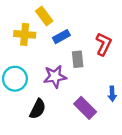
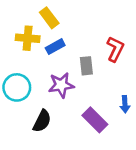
blue rectangle: (61, 37) -> (55, 47), moved

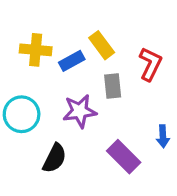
yellow rectangle: (49, 18) -> (102, 45), moved

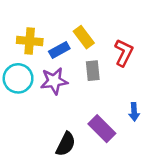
purple star: (80, 111) -> (54, 81), moved
cyan circle: (22, 114) -> (18, 78), moved
black semicircle: (55, 158) -> (66, 144), moved

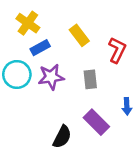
yellow cross: (30, 41) -> (28, 23), moved, turned 30
blue rectangle: (59, 50) -> (40, 48), moved
gray rectangle: (93, 71) -> (90, 79), moved

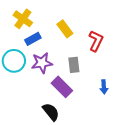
purple rectangle: (96, 122) -> (62, 87), moved
black semicircle: (62, 137) -> (51, 112), turned -66

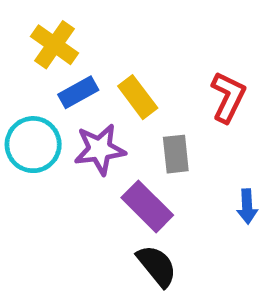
yellow rectangle: (65, 29) -> (138, 97), moved
black semicircle: (51, 112) -> (157, 266), moved

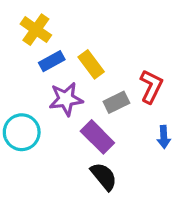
red L-shape: (228, 97) -> (151, 86), moved
cyan circle: (33, 145) -> (22, 132), moved
gray rectangle: (176, 154) -> (116, 102), turned 70

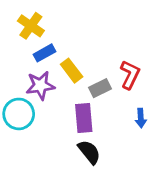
yellow rectangle: (91, 64) -> (72, 71), moved
purple star: (66, 99) -> (40, 85), moved
purple rectangle: (97, 137) -> (84, 118), turned 40

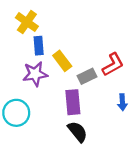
blue rectangle: (44, 53) -> (39, 46), turned -66
red L-shape: (130, 75) -> (113, 64), turned 35
cyan circle: (19, 114) -> (16, 113), moved

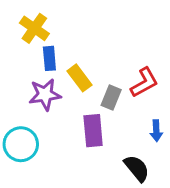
gray rectangle: (87, 76) -> (111, 98), turned -42
black semicircle: (78, 132) -> (137, 168), moved

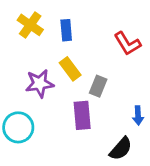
blue rectangle: (49, 58) -> (66, 30), moved
red L-shape: (144, 82) -> (127, 44), moved, turned 88
black semicircle: (137, 168) -> (121, 149), turned 80

